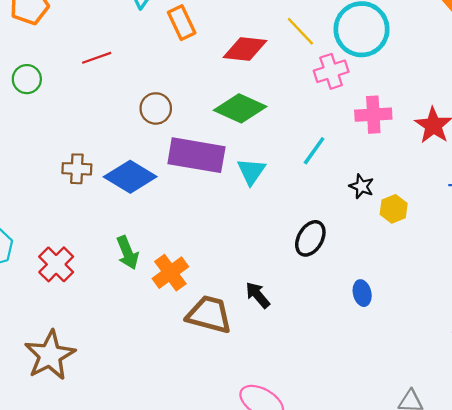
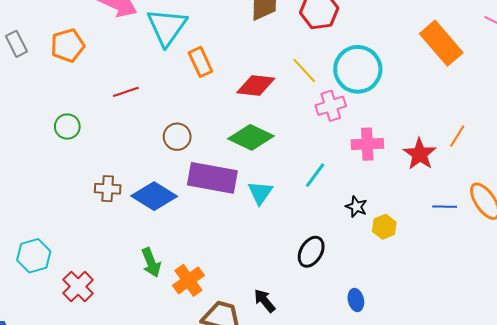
green circle: (27, 79) -> (67, 127), moved
red cross: (56, 264) -> (78, 287), moved

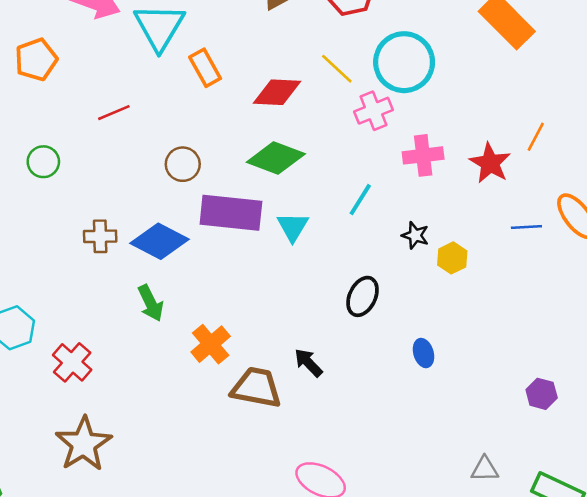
green arrow: (151, 263) -> (151, 303), moved

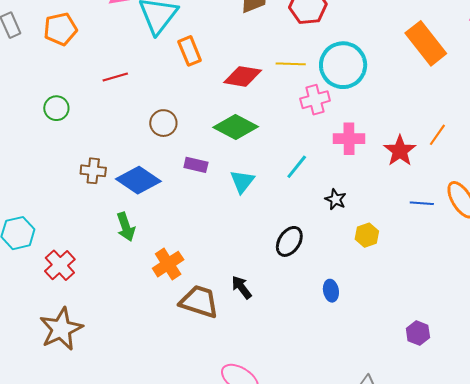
yellow line: (337, 69) -> (291, 64), turned -48
purple rectangle: (231, 213) -> (196, 165), size x0.5
yellow hexagon: (452, 258) -> (367, 235), moved

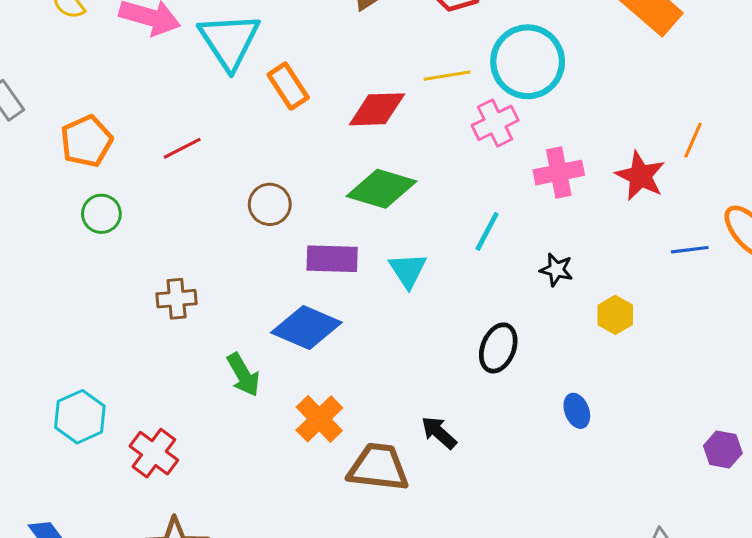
orange pentagon: (60, 29) -> (86, 141), moved
purple rectangle: (196, 165) -> (332, 259), size x1.4
blue diamond: (138, 180) -> (306, 327), moved

